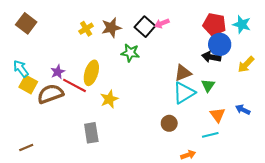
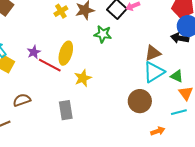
green triangle: (208, 85) -> (177, 76), moved, turned -40
brown semicircle: (50, 94) -> (22, 100), moved, size x0.7
brown circle: (169, 123) -> (140, 101), size x1.5

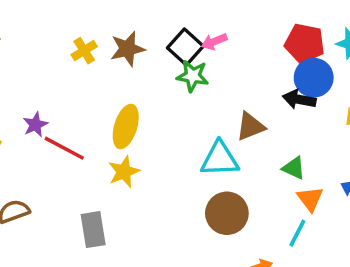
green star: (103, 34) -> (193, 76), moved
yellow ellipse: (66, 53) -> (126, 127), moved
cyan triangle: (154, 72) -> (220, 159), moved, turned 30
cyan line: (179, 112) -> (297, 233), turned -49

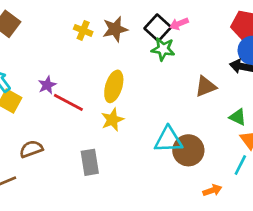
yellow cross: (84, 51) -> (83, 30), turned -36
cyan triangle: (220, 159) -> (168, 140), moved

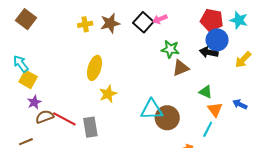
yellow cross: (83, 30) -> (85, 24), turned -32
green star: (163, 49) -> (170, 49), moved
purple star: (47, 85) -> (34, 102), moved
yellow ellipse: (114, 86) -> (94, 68), moved
red line: (68, 102) -> (64, 119), moved

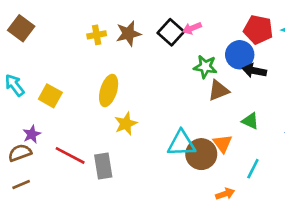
blue circle: (217, 40) -> (240, 55), moved
yellow square: (28, 79) -> (50, 96), moved
orange triangle: (215, 109) -> (222, 144), moved
brown semicircle: (45, 117) -> (20, 153), moved

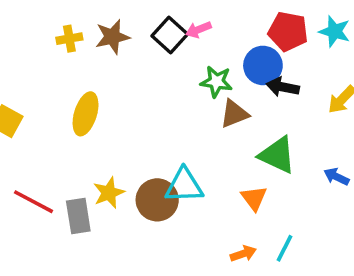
green triangle: (250, 121) -> (277, 155), size x1.6
yellow star: (126, 124) -> (109, 193), moved
orange triangle: (222, 144) -> (254, 198), moved
brown circle: (201, 154) -> (157, 200), moved
cyan line: (253, 169) -> (284, 248), moved

